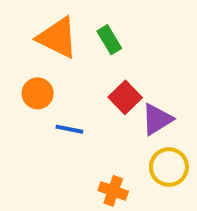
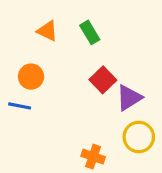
orange triangle: (57, 38) -> (47, 31), size x0.6
blue line: (69, 129) -> (20, 106), moved

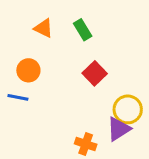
purple triangle: (129, 98) -> (119, 129), moved
yellow circle: (139, 137) -> (128, 109), moved

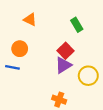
green rectangle: (83, 30) -> (77, 25), moved
purple triangle: (119, 129) -> (63, 65), moved

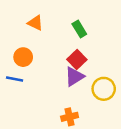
green rectangle: (77, 25) -> (79, 29), moved
orange cross: (59, 100) -> (70, 117), turned -32

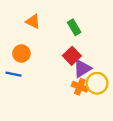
purple triangle: (74, 77) -> (82, 68), moved
orange cross: (70, 117) -> (80, 87), moved, turned 35

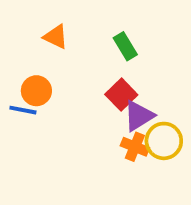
blue line: (13, 74) -> (23, 110), moved

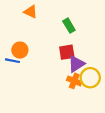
orange triangle: (56, 37) -> (31, 12), moved
red square: (121, 95) -> (67, 52), turned 35

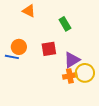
red square: (67, 52) -> (49, 49), moved
orange cross: (74, 81) -> (70, 76), turned -32

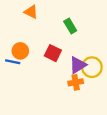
red square: (49, 49) -> (53, 53), turned 35
yellow circle: (85, 73) -> (92, 67), moved

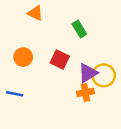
blue line: (13, 62) -> (15, 94), moved

